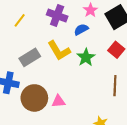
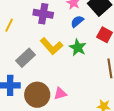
blue semicircle: (81, 29) -> (77, 21), moved

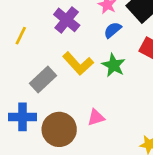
purple cross: (43, 14) -> (67, 20), turned 30
pink triangle: (60, 93) -> (96, 117), moved

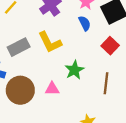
blue semicircle: (113, 30) -> (85, 23), turned 88
green star: (114, 65) -> (74, 70), moved

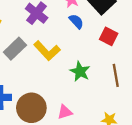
gray rectangle: (19, 47) -> (15, 49), moved
pink triangle: (52, 89) -> (65, 112), moved

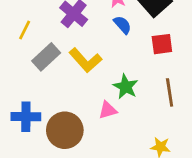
red square: (109, 36) -> (162, 44), turned -36
pink triangle: (65, 112) -> (108, 110), moved

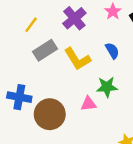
blue semicircle: (122, 25) -> (112, 51), moved
green star: (126, 87) -> (107, 87), turned 30

